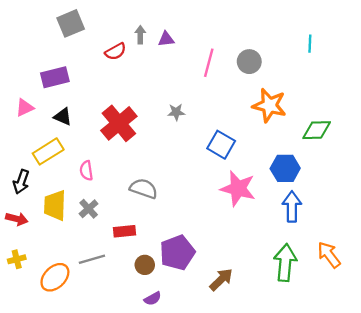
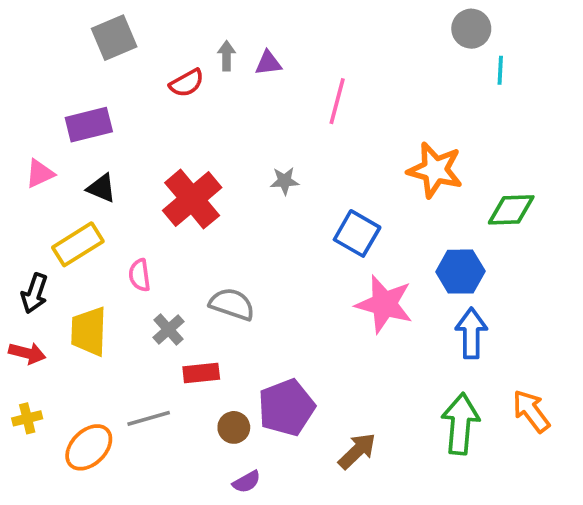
gray circle: (249, 62) -> (471, 29), moved
gray cross: (89, 209) -> (169, 330), moved

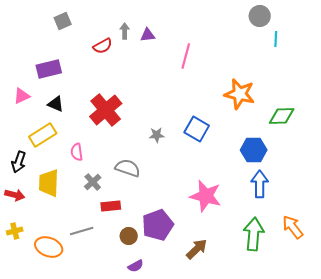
gray square: (114, 38) -> (63, 21), size x0.7
gray star: (285, 181) -> (157, 135), moved
pink star: (384, 304) -> (206, 196), moved
orange ellipse: (89, 447) -> (49, 247), turned 64

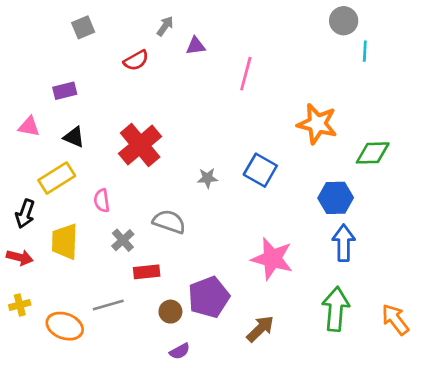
gray arrow: (125, 31) -> (165, 26), moved, turned 35
purple rectangle: (49, 69) -> (65, 91), size x0.7
pink triangle: (22, 96) -> (29, 126), turned 36
orange arrow: (293, 227) -> (395, 320), moved

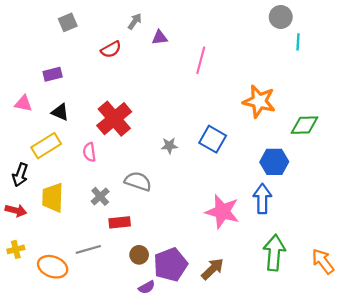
pink semicircle: (102, 201) -> (89, 152), moved
blue arrow: (344, 243) -> (262, 199), moved
purple pentagon: (209, 297) -> (170, 265), moved

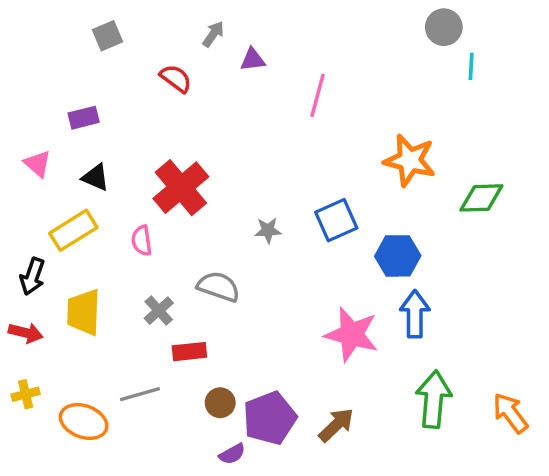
red semicircle: (111, 49) -> (176, 78), turned -114
pink triangle: (23, 103) -> (38, 164), turned 30
blue square: (213, 139) -> (336, 220), turned 36
blue hexagon: (274, 162) -> (398, 256), moved

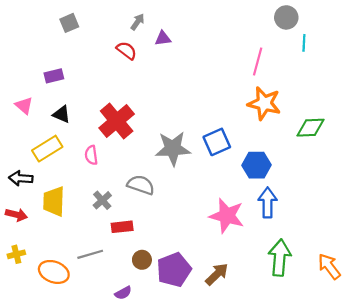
red semicircle: (176, 78) -> (127, 50), moved
pink line: (317, 95) -> (258, 62), moved
gray star: (268, 230) -> (173, 149), size x2.0
black arrow: (32, 276) -> (21, 178), turned 75
purple semicircle: (232, 454) -> (123, 293), moved

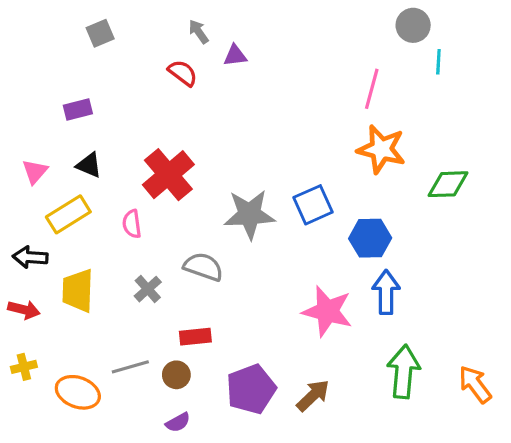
gray arrow: (138, 22) -> (199, 32), turned -70
pink triangle: (24, 106) -> (35, 171), moved, turned 30
red rectangle: (122, 227) -> (195, 337), moved
brown circle: (142, 260) -> (176, 375), moved

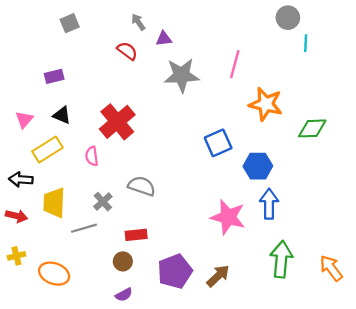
pink line: (372, 89) -> (235, 64), moved
gray star: (249, 214) -> (182, 75), moved
gray line: (130, 367) -> (84, 228), moved

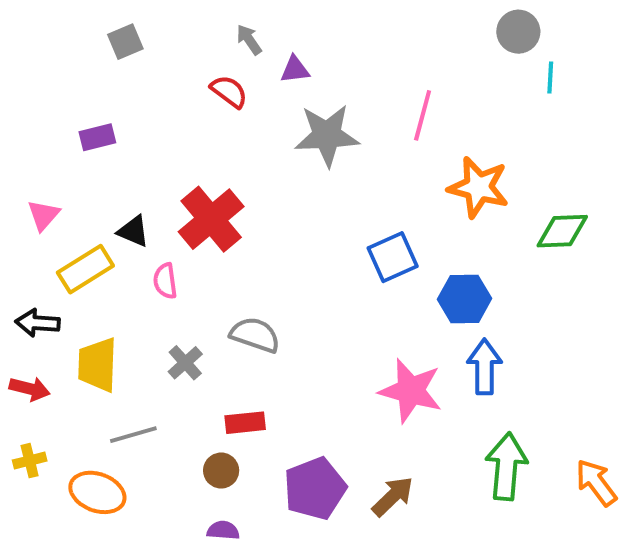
black triangle: (62, 115) -> (133, 231), moved
gray line: (84, 228) -> (133, 435), moved
purple semicircle: (124, 295) -> (223, 530), turned -147

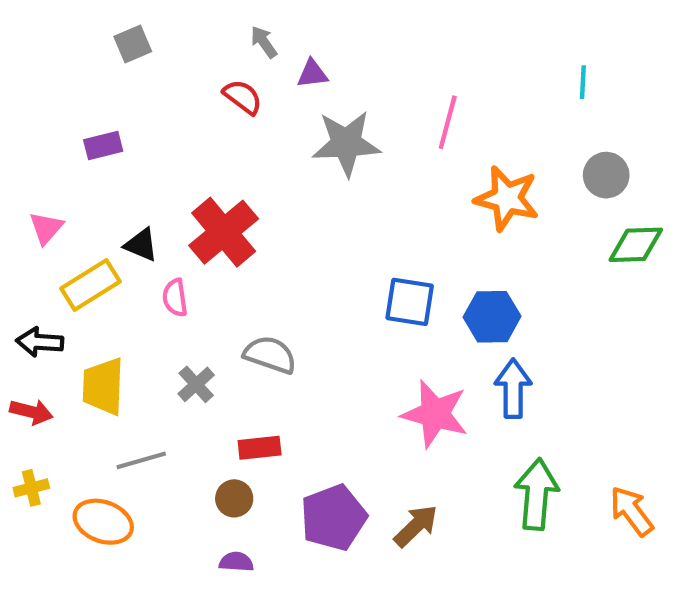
gray circle: (518, 32) -> (606, 175), moved
green diamond: (562, 231) -> (636, 245), moved
blue square: (393, 257) -> (410, 302), moved, turned 33

